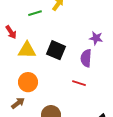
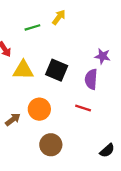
orange circle: (28, 82) -> (39, 109), moved
brown arrow: (18, 103) -> (13, 119), moved

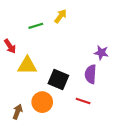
black square: (57, 70) -> (58, 80), moved
brown arrow: (13, 119) -> (17, 112), turned -32

